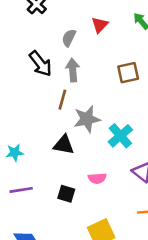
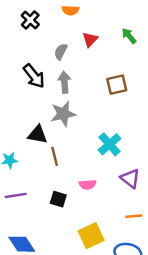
brown line: (62, 100) -> (55, 156), moved, turned -30
gray star: (87, 119) -> (63, 114), moved
black triangle: (64, 145) -> (38, 135), moved

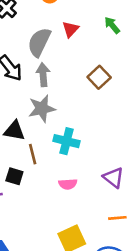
gray semicircle: (61, 52) -> (39, 42), size x1.6
brown square: (117, 85) -> (99, 77), turned -30
cyan cross: (109, 144) -> (67, 141), moved, turned -35
black square: (58, 199) -> (14, 176), moved

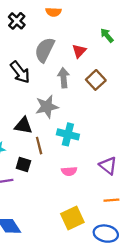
red triangle: (70, 29) -> (79, 51), moved
gray arrow: (43, 75) -> (64, 78), moved

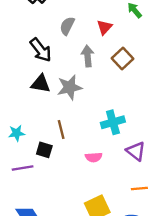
gray semicircle: (45, 50) -> (67, 26), size x0.7
black triangle: (23, 126) -> (41, 84), moved
cyan cross: (68, 134) -> (113, 122), moved, turned -30

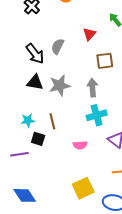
gray semicircle: (67, 26) -> (58, 46), moved
gray arrow: (88, 56) -> (92, 88), moved
brown square: (123, 58) -> (105, 61), turned 36
cyan star: (17, 133) -> (28, 120), moved

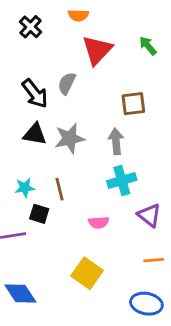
red triangle: (89, 34) -> (97, 50), moved, size x1.6
yellow square: (83, 188) -> (87, 273), moved, turned -30

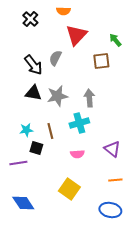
green arrow: (148, 46) -> (115, 40), moved
brown square: (133, 104) -> (101, 61), moved
cyan cross: (122, 180) -> (79, 123), moved

